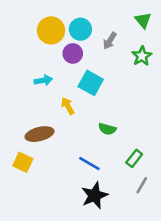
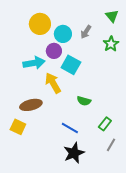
cyan circle: (80, 29) -> (63, 34), moved
purple circle: (73, 53) -> (54, 51), moved
cyan arrow: (43, 80) -> (34, 63), size x1.5
yellow arrow: (68, 106) -> (53, 83), size x1.5

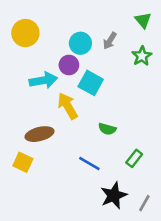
yellow circle: (40, 24) -> (25, 33), moved
gray line: (111, 145) -> (144, 203), moved
black star: (74, 153) -> (114, 195), moved

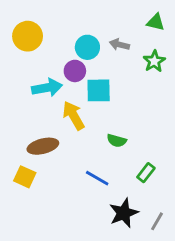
green triangle: (143, 20) -> (156, 22), turned -36
gray arrow: (110, 41) -> (119, 45), turned 72
cyan square: (91, 83) -> (99, 90), turned -30

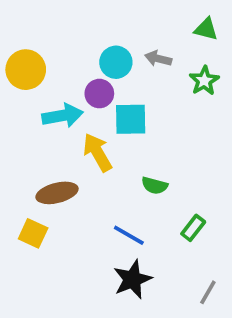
yellow circle: (28, 36) -> (26, 70), moved
black star: (124, 213) -> (132, 279), moved

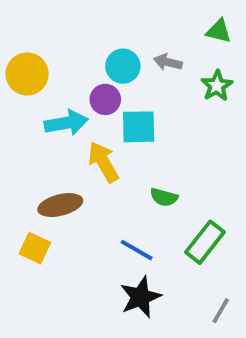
green rectangle: (193, 228) -> (205, 242), size x1.5

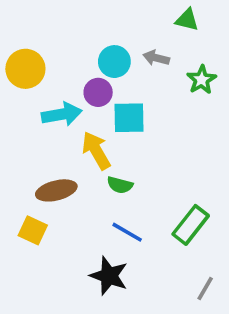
green triangle: (219, 31) -> (187, 20), moved
green semicircle: (164, 197) -> (120, 185), moved
black star: (140, 297) -> (109, 276), moved, turned -30

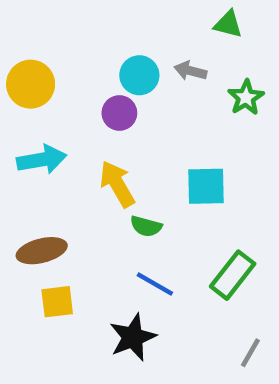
cyan arrow: (62, 114) -> (42, 160), moved
cyan square: (129, 118) -> (206, 186), moved
brown ellipse: (56, 190) -> (42, 251), moved
yellow square: (33, 230) -> (57, 302), moved, turned -32
black star: (109, 276) -> (133, 337), turned 30

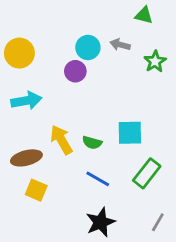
yellow arrow: (117, 184) -> (61, 140), moved
cyan square: (206, 186) -> (130, 133), moved
yellow square: (57, 302) -> (36, 190), turned 30
black star: (133, 337) -> (101, 222), moved

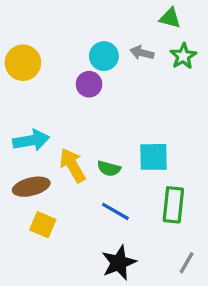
green star: (155, 61) -> (183, 56), moved
cyan arrow: (26, 101) -> (31, 140), moved
green rectangle: (147, 173) -> (173, 205), turned -32

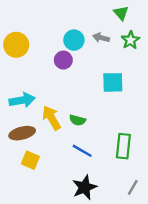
green triangle: (170, 18) -> (121, 13), turned 35
cyan square: (153, 157) -> (113, 82), moved

